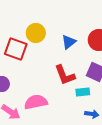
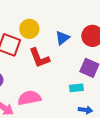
red L-shape: (65, 75) -> (39, 58), moved

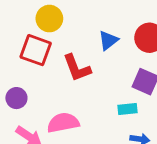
yellow circle: (29, 29) -> (49, 19), moved

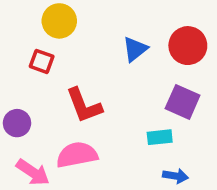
red square: (36, 50) -> (42, 61), size x0.6
red L-shape: (77, 68) -> (84, 105), moved

